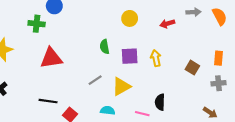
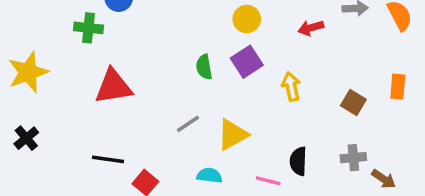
purple square: (130, 56) -> (247, 62), moved, turned -30
gray cross: (219, 83) -> (353, 158), moved

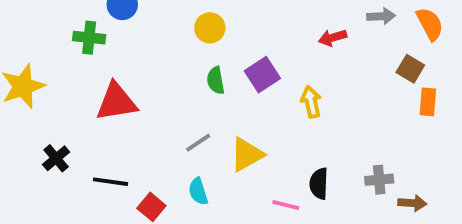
yellow circle: (247, 19) -> (210, 28), moved
brown square: (353, 103) -> (410, 69), moved
black cross: (26, 138) -> (56, 158), moved
cyan semicircle: (209, 175) -> (198, 191), moved, turned -115
brown arrow: (384, 179) -> (412, 203), turned -30

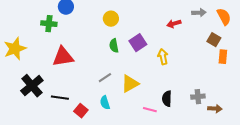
black cross: (56, 158) -> (32, 86), size x1.6

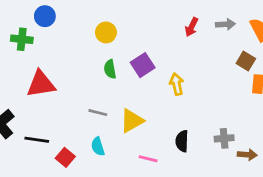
red arrow: (174, 24) -> (192, 27), moved, turned -48
gray line: (105, 78) -> (98, 113), turned 48
pink line: (150, 110) -> (148, 159), moved

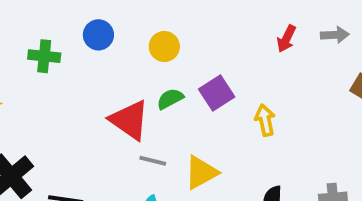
blue circle: (45, 16) -> (98, 35), moved
green semicircle: (110, 69) -> (170, 99), turned 72
red triangle: (41, 84) -> (129, 120), moved, turned 44

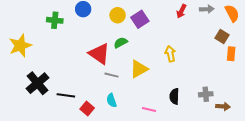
purple square: (217, 93) -> (140, 19), moved
yellow triangle: (201, 172) -> (139, 69), moved

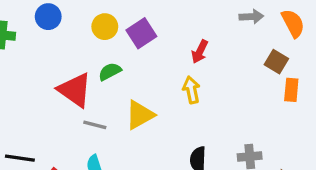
red arrow: (181, 11) -> (200, 52), moved

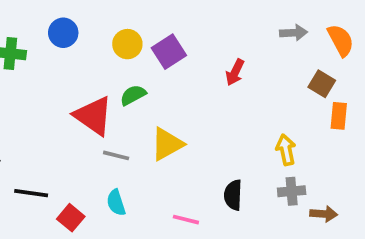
yellow arrow: (191, 90) -> (286, 150), moved

